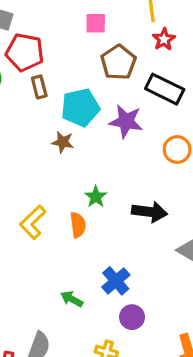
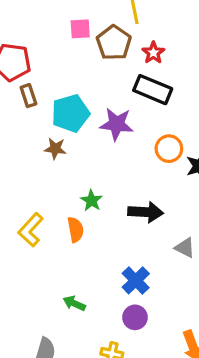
red star: (164, 39) -> (153, 53), moved
brown pentagon: (118, 62) -> (114, 43), moved
blue cross: (116, 281) -> (136, 280), moved

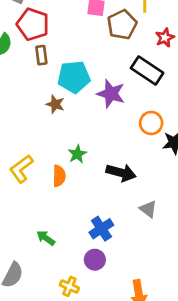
red star: (153, 53) -> (165, 38), moved

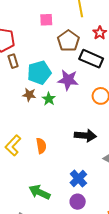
brown pentagon: (122, 25) -> (68, 41), moved
green star: (77, 154) -> (49, 99), moved
green arrow: (46, 238) -> (39, 192), size x1.5

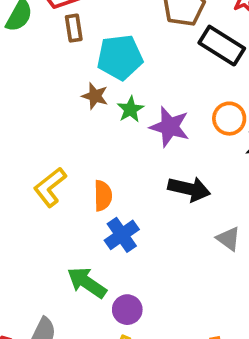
purple star: (68, 80) -> (170, 127), moved
blue cross: (78, 178) -> (122, 235), moved
purple circle: (78, 202) -> (127, 310), moved

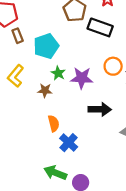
brown star: (95, 96) -> (45, 90), moved
yellow L-shape: (50, 187) -> (16, 76), moved

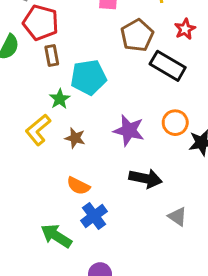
green star: (58, 73) -> (60, 99), moved
yellow L-shape: (16, 76) -> (38, 130), moved
orange semicircle: (54, 123) -> (78, 186), turned 119
green arrow: (55, 173) -> (56, 236), moved

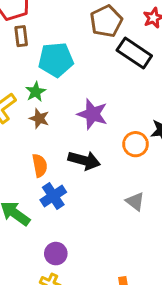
green star: (60, 99) -> (36, 92), moved
orange circle: (175, 123) -> (136, 144), moved
black arrow: (146, 178) -> (84, 160), moved
orange semicircle: (78, 186) -> (40, 166), turned -130

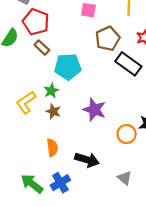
brown rectangle: (21, 36) -> (42, 48), turned -42
black arrow: (84, 160) -> (87, 160), moved
blue cross: (53, 196) -> (60, 183), moved

